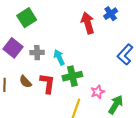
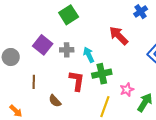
green square: (27, 18) -> (69, 15), moved
red arrow: (88, 23) -> (119, 36), moved, turned -30
brown semicircle: (25, 82) -> (55, 101), moved

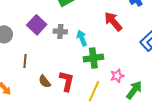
red L-shape: (77, 81) -> (67, 81), moved

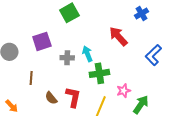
purple square: (37, 25) -> (42, 41), turned 30
gray cross: (60, 32) -> (67, 58), moved

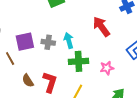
purple square: (42, 41) -> (25, 42), moved
brown line: (31, 78) -> (10, 59), turned -40
pink star: (124, 91) -> (107, 68), moved

